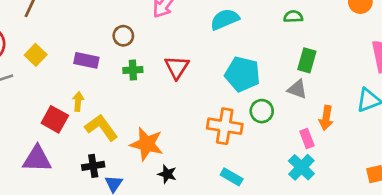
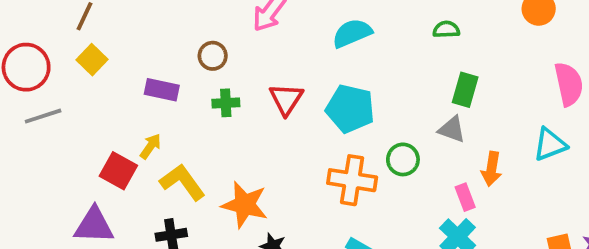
yellow square: (36, 55) -> (92, 60), moved
cyan pentagon: (243, 74) -> (350, 109), moved
yellow arrow: (78, 102) -> (150, 146), turned 30

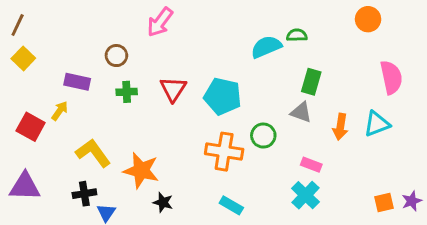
cyan semicircle: (352, 33) -> (266, 47), moved
yellow arrow: (150, 146) -> (60, 111), moved
orange arrow: (492, 169) -> (340, 127), moved
red square: (118, 171) -> (31, 127), moved
pink rectangle: (465, 197) -> (311, 165), turned -48

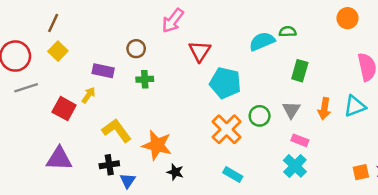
red triangle: (173, 89) -> (200, 51), moved
gray triangle: (301, 112) -> (291, 110), moved, turned 42
orange cross: (224, 152) -> (227, 129), turned 36

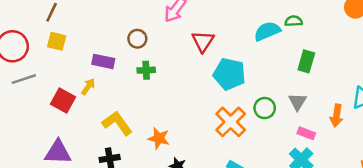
yellow square: (58, 51) -> (57, 41), turned -30
orange arrow: (324, 109) -> (337, 116), moved
orange star: (157, 145) -> (159, 138), size x0.7

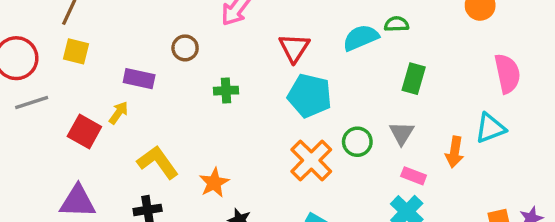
red triangle: (203, 41) -> (294, 48), moved
green cross: (146, 70) -> (226, 91), moved
orange star: (159, 138) -> (214, 183), turned 30

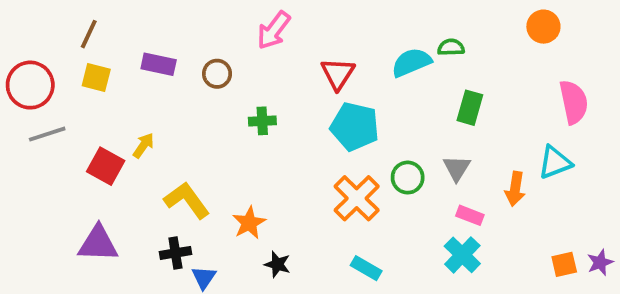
purple rectangle: (139, 79) -> (159, 64), moved

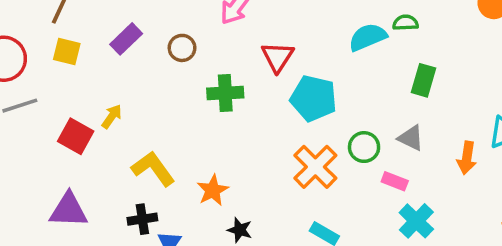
purple rectangle: (159, 64) -> (126, 39), turned -56
red triangle: (338, 74) -> (278, 57), moved
green cross: (262, 121) -> (225, 93), size x1.4
gray triangle: (457, 168) -> (411, 138), turned -36
pink rectangle: (470, 215) -> (395, 181), moved

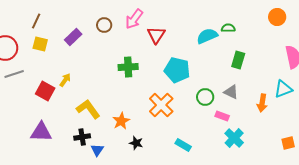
brown circle: (182, 48) -> (104, 25), moved
red triangle: (278, 57) -> (156, 35), moved
orange cross: (315, 167) -> (161, 105), moved

